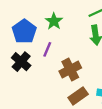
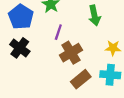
purple line: (47, 49) -> (58, 32), moved

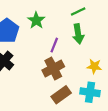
purple line: (58, 32) -> (54, 45), moved

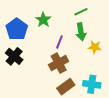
yellow star: (94, 66) -> (95, 47), moved

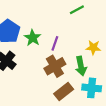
green star: (43, 20) -> (33, 38), moved
green arrow: (81, 32) -> (81, 66), moved

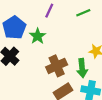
purple line: (55, 43) -> (49, 11), moved

